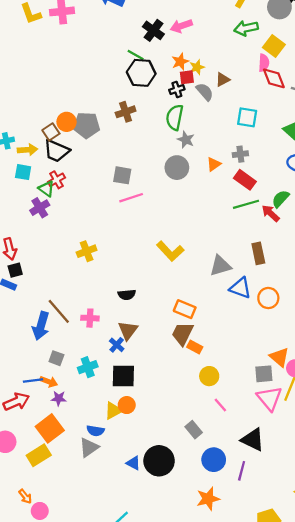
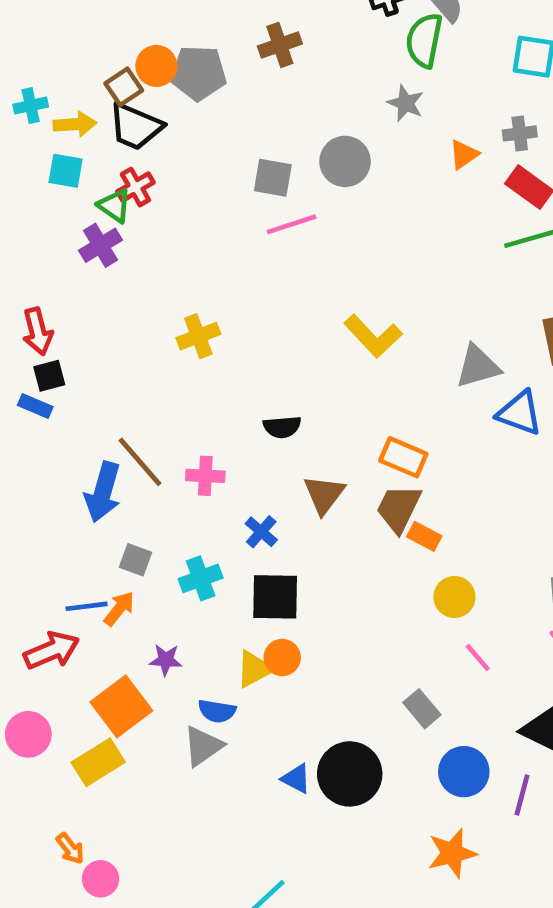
green semicircle: (175, 117) -> (424, 40), moved
gray circle: (177, 168) -> (345, 161), moved
brown triangle: (128, 330) -> (324, 494), moved
orange arrow: (49, 382) -> (119, 609), turned -72
purple star: (59, 398) -> (166, 660), moved

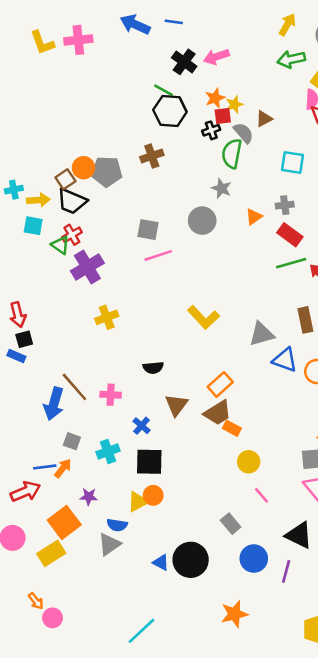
gray circle: (345, 161) -> (202, 221), moved
purple cross: (100, 245) -> (87, 267), moved, size x1.4
orange rectangle: (403, 457) -> (220, 384), turned -65
brown trapezoid: (399, 508) -> (218, 413), turned -148
orange star: (452, 853) -> (234, 614), moved

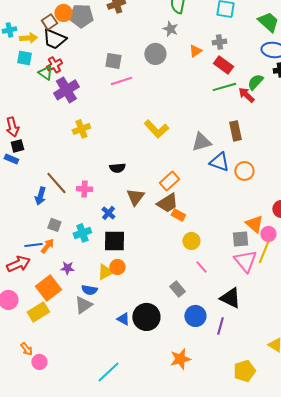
blue arrow: (54, 404) -> (40, 196), size x0.7

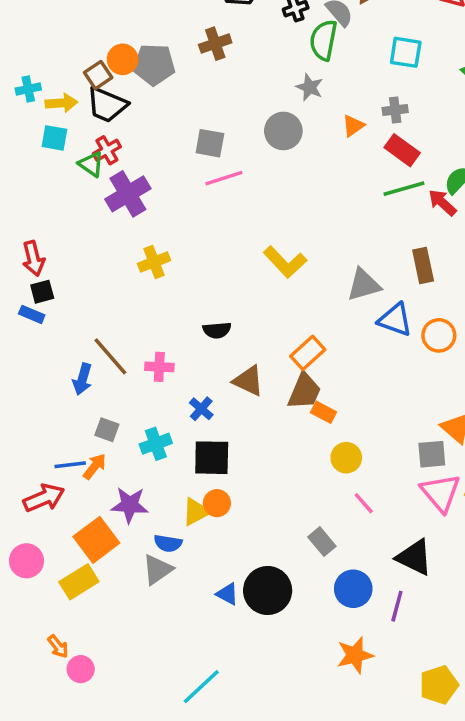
brown triangle: (135, 197) -> (248, 381), turned -42
brown trapezoid: (167, 203) -> (304, 391), turned -35
purple star: (67, 268) -> (130, 505), size x1.5
orange star: (180, 359) -> (355, 655), moved

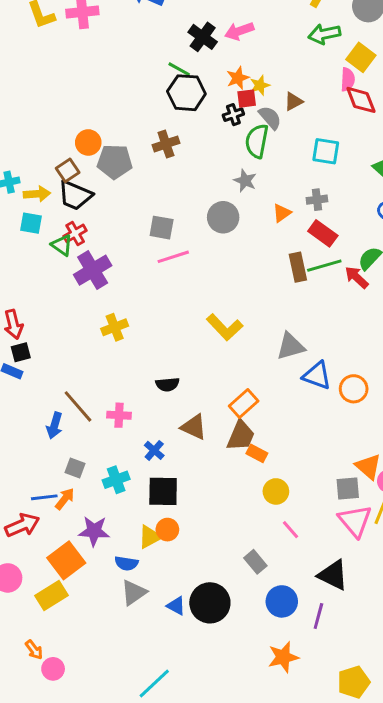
orange circle: (123, 59) -> (88, 142), moved
brown rectangle: (423, 265) -> (298, 267), moved
gray triangle: (158, 570) -> (134, 593), moved

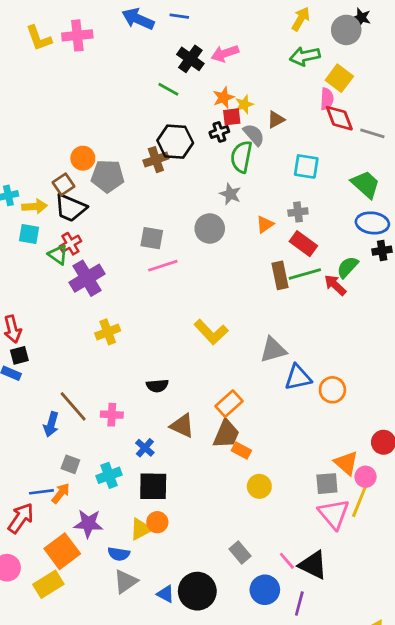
black hexagon: (186, 93) -> (175, 142), moved
blue triangle: (317, 376) -> (298, 377), turned -32
red arrow: (22, 525) -> (21, 518), turned -32
pink line: (291, 530) -> (287, 561), moved

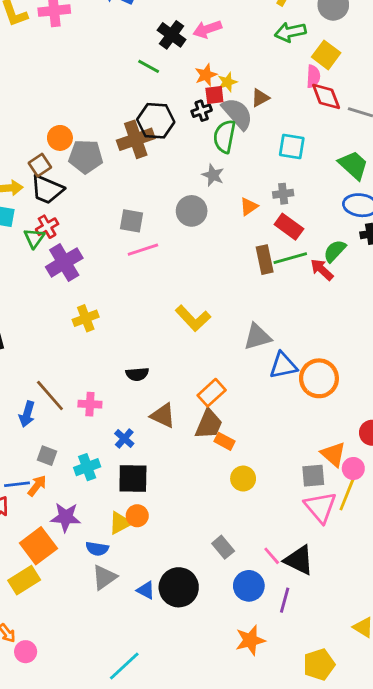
gray semicircle: (254, 135) -> (237, 114), size x1.4
brown cross: (156, 160) -> (136, 139), size x1.4
green triangle: (58, 255) -> (34, 238), turned 30
orange circle: (332, 390) -> (319, 378), size x1.4

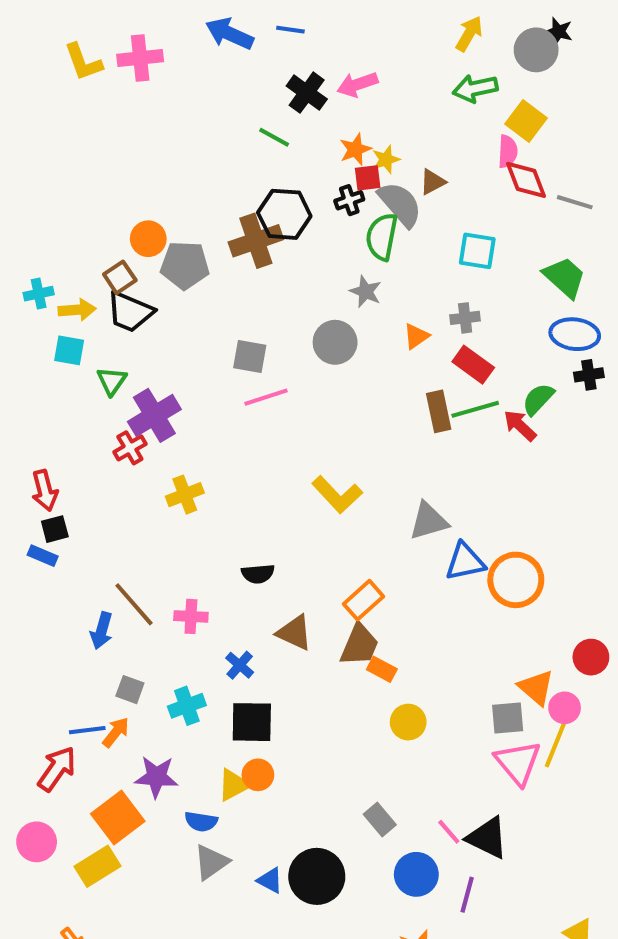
red cross: (47, 227) -> (130, 448), moved

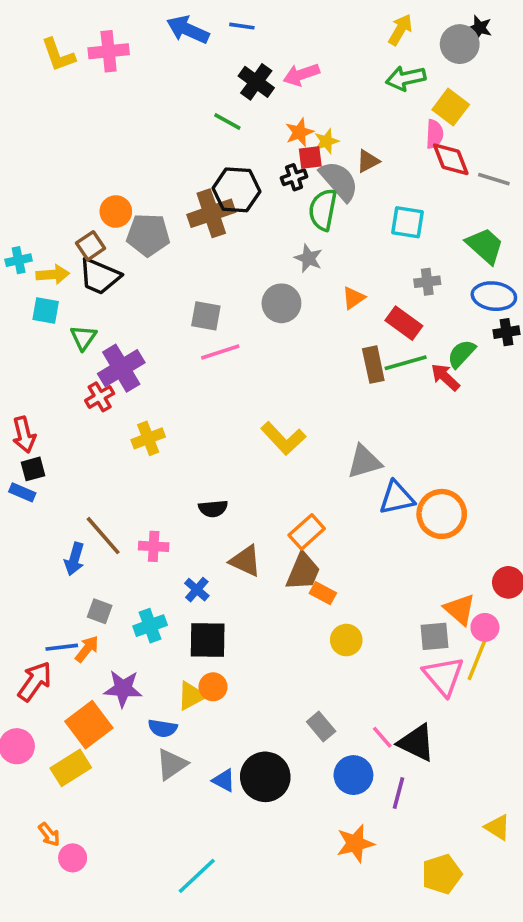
gray cross: (465, 318) -> (427, 282), moved

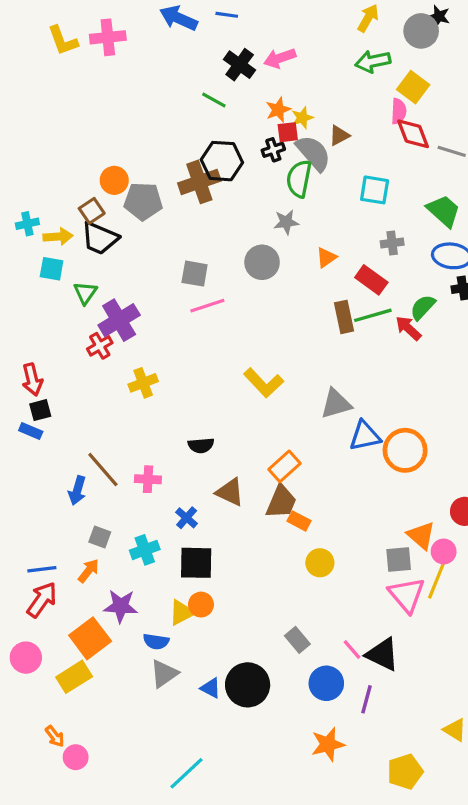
gray star: (308, 258) -> (286, 222), turned -30
blue line: (62, 647) -> (42, 569), moved

